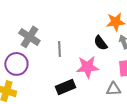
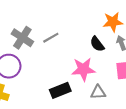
gray line: (60, 49) -> (51, 38), moved, turned 63
gray triangle: (114, 89) -> (98, 92), moved

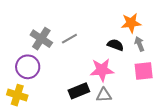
black semicircle: (97, 44) -> (115, 45), turned 147
gray triangle: (98, 92) -> (104, 95), moved

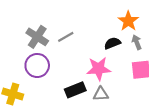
orange star: (131, 23) -> (128, 21), turned -30
black semicircle: (115, 45) -> (112, 43), turned -42
purple circle: (28, 67) -> (37, 65), moved

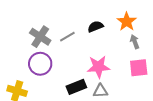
black semicircle: (112, 43) -> (95, 27), moved

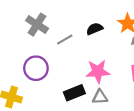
gray cross: (40, 37) -> (37, 25), moved

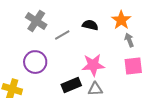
black semicircle: (95, 29) -> (90, 25), turned 35

